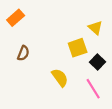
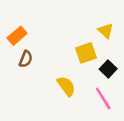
orange rectangle: (16, 18) -> (17, 36), moved

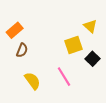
yellow semicircle: (66, 86) -> (32, 81), moved
pink line: (103, 98) -> (64, 77), moved

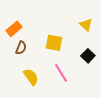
yellow square: (73, 45) -> (54, 43), moved, turned 30

